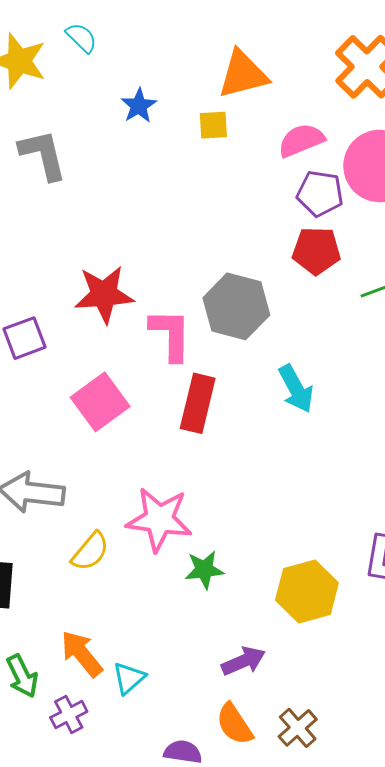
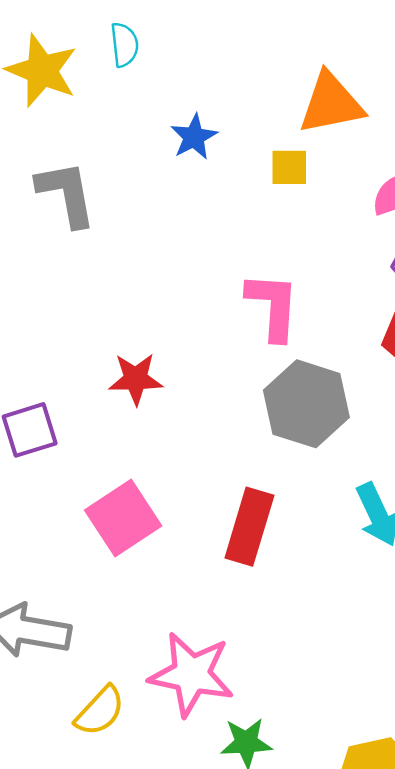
cyan semicircle: (81, 38) -> (124, 45), turned 36
red star: (104, 294) -> (136, 379), size x0.7
pink L-shape: (171, 335) -> (273, 306), moved

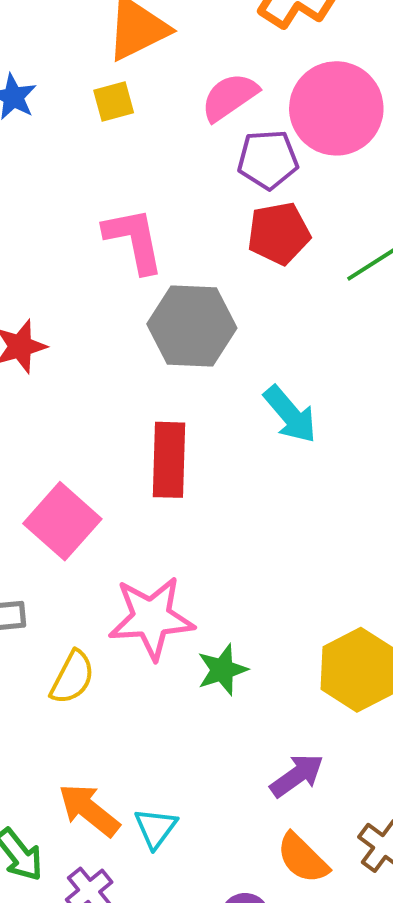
pink square: (123, 518) -> (62, 521), moved

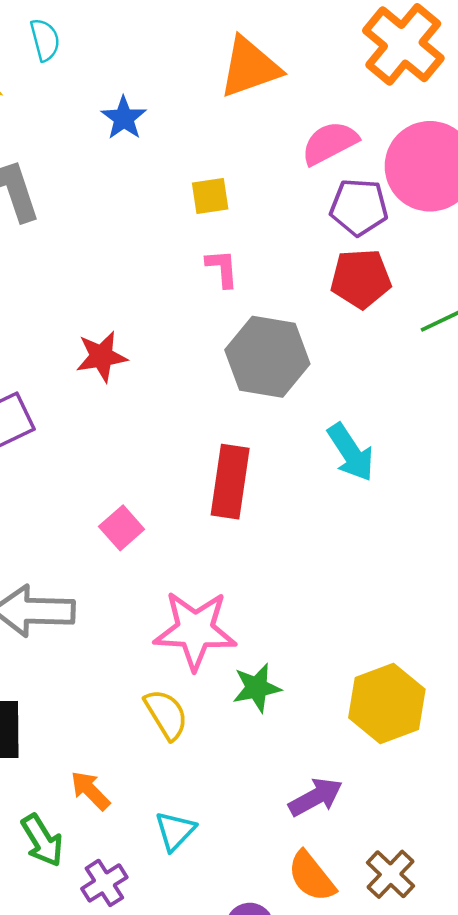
yellow square: (114, 102) -> (210, 196), moved
pink L-shape: (134, 240) -> (222, 268), size x0.6
pink square: (62, 521) -> (122, 528), size x0.6
yellow semicircle: (72, 677) -> (166, 714), moved, turned -66
orange arrow: (89, 810) -> (90, 791), moved, size x0.7

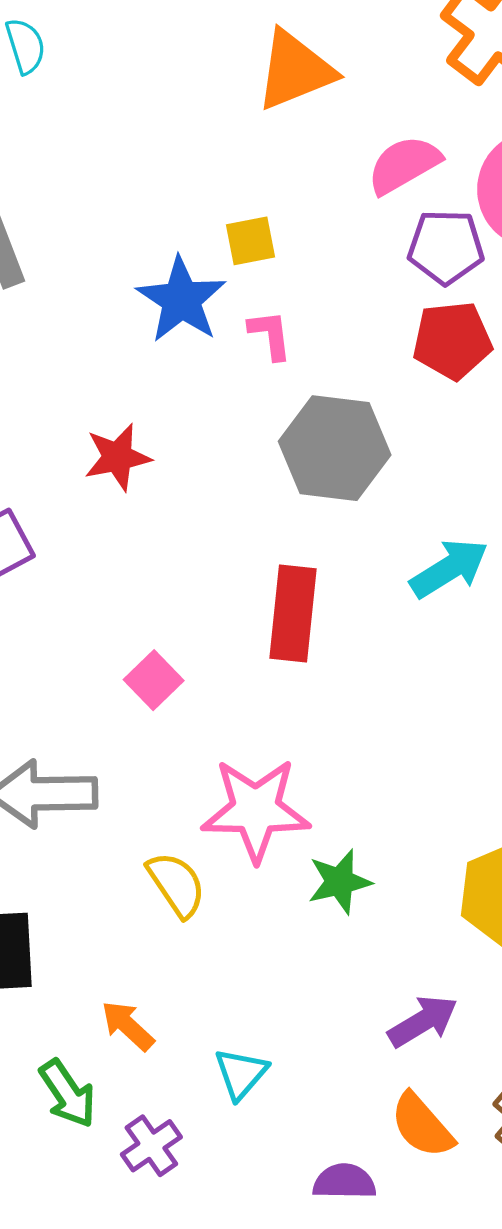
blue star: (124, 118) -> (181, 300), moved, size x1.5
cyan arrow: (351, 452) -> (449, 568), turned -86
yellow semicircle: (166, 714) -> (176, 884), moved

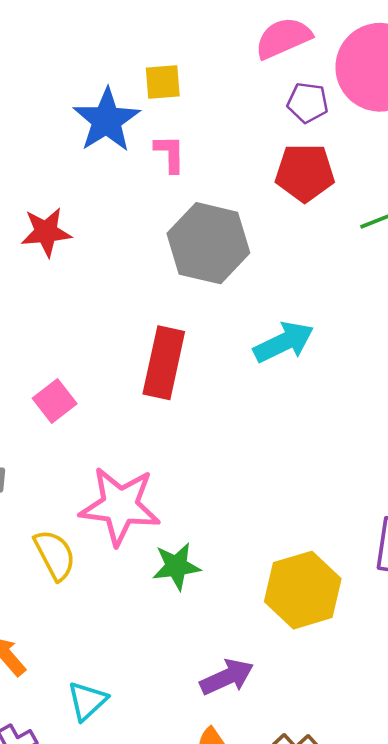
purple pentagon: (446, 247) -> (308, 103), size x0.7

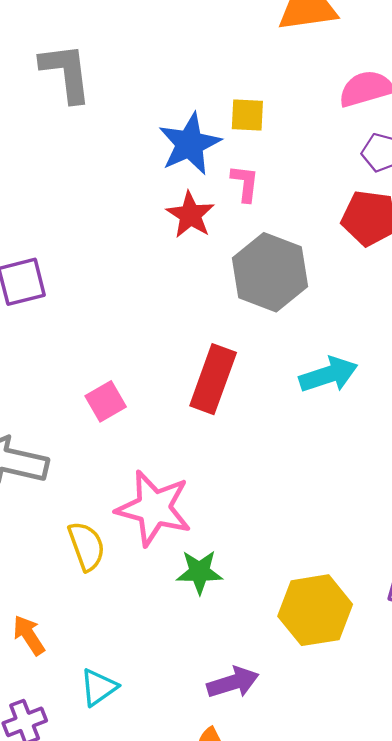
red star: (46, 232) -> (190, 215), moved, turned 30

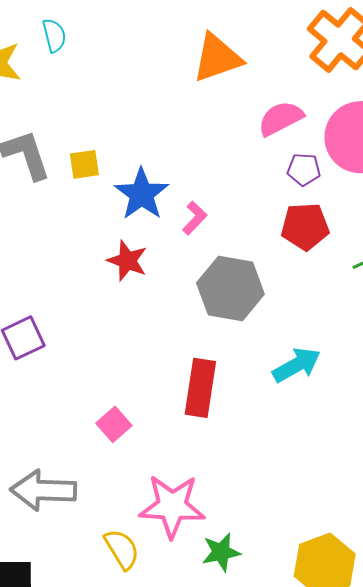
yellow square: (247, 115) -> (84, 164), moved
pink L-shape: (245, 183) -> (195, 218), turned 48
red star: (190, 215) -> (127, 261), moved

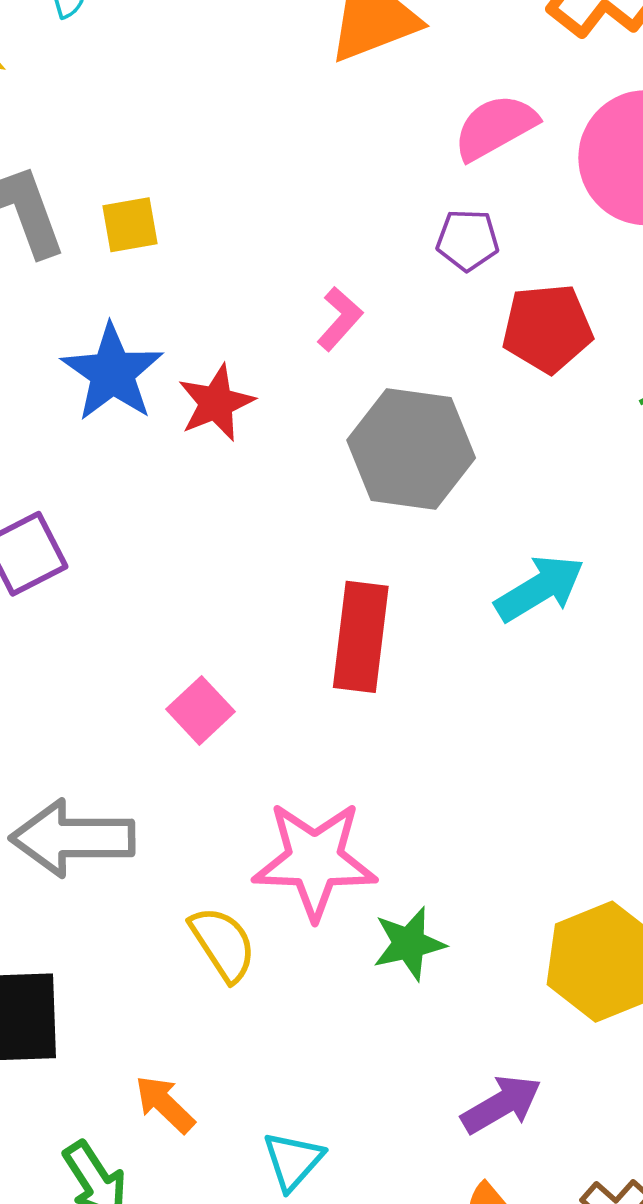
purple pentagon: (304, 170) -> (468, 240), moved
blue star: (142, 194) -> (112, 373), moved
red star: (127, 261) -> (216, 403), turned 30

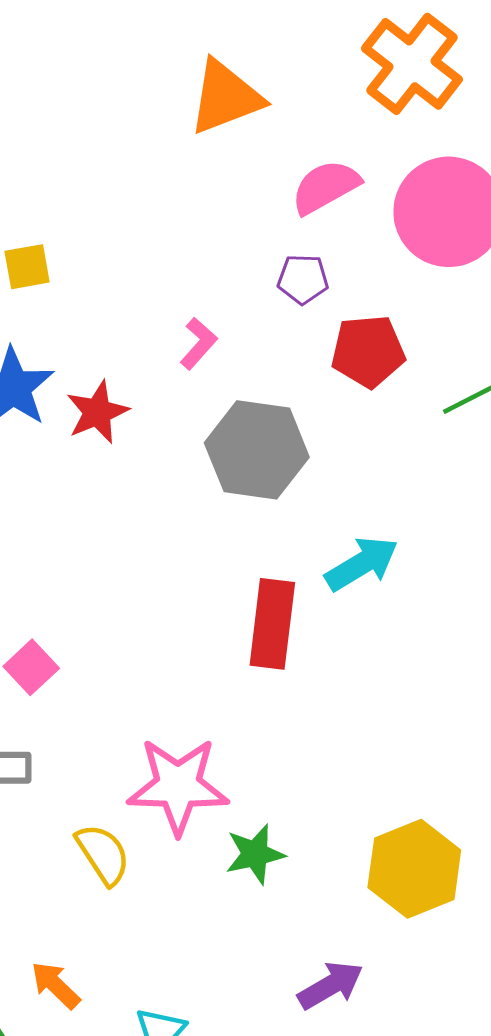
red rectangle: (361, 637) -> (272, 624), moved
pink square: (201, 710) -> (31, 667), moved

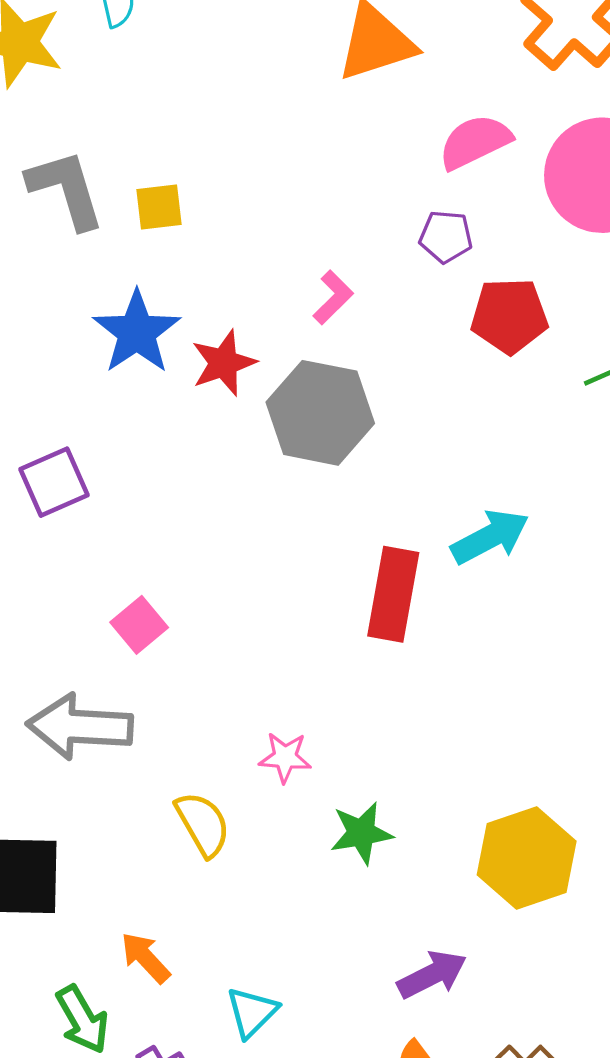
gray hexagon: (257, 450) -> (320, 413), moved
pink star: (178, 786) -> (285, 757), size x0.5

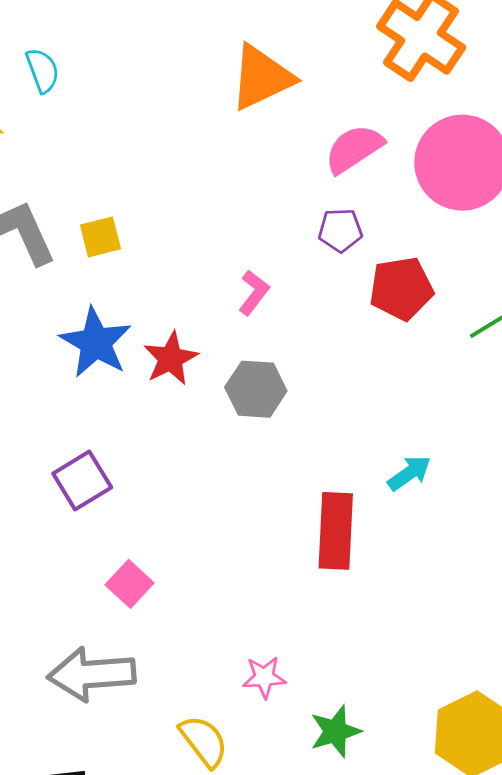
gray hexagon: (320, 413) -> (256, 389), size x0.7
purple square: (54, 482) -> (82, 480), moved
cyan arrow: (490, 537) -> (409, 473), size x0.7

